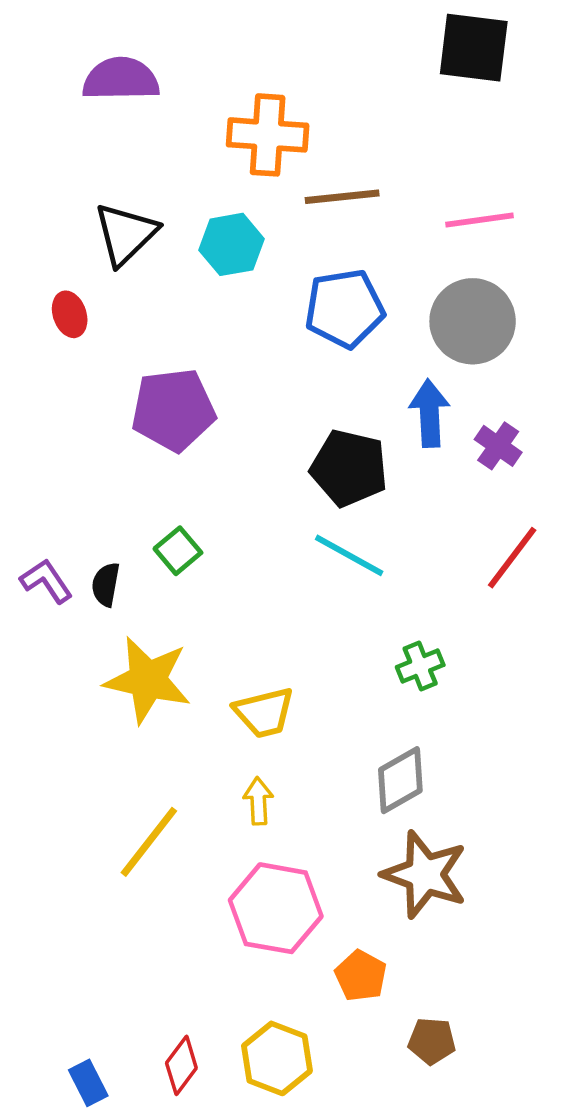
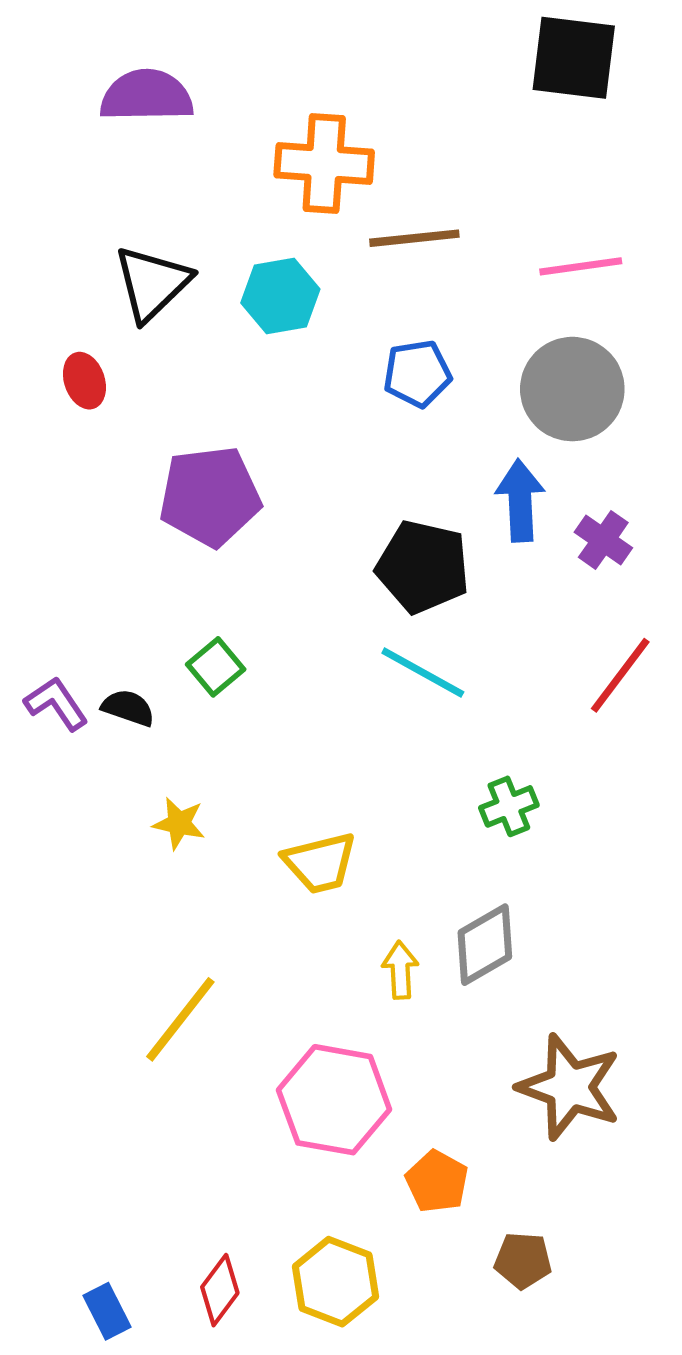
blue pentagon: (344, 308) -> (417, 374), size x0.7
black semicircle: (106, 584) -> (128, 708), turned 99
yellow star: (148, 680) -> (179, 823), size x0.5
yellow arrow: (258, 801) -> (400, 970), moved
brown star: (425, 874) -> (570, 1087), moved

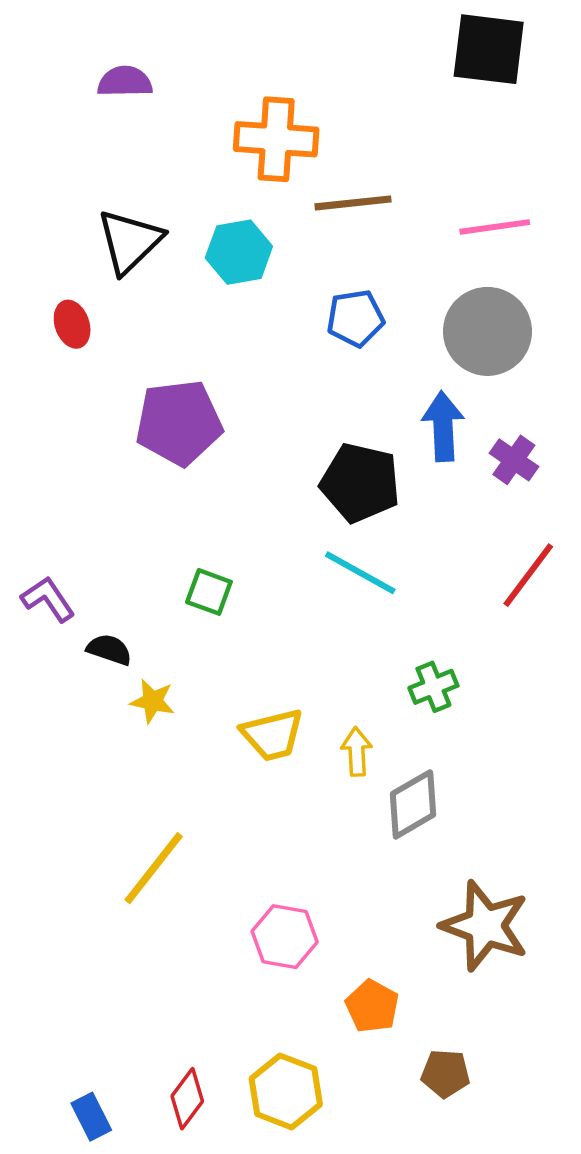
purple semicircle: (147, 96) -> (125, 82), size x0.7
green square: (216, 667) -> (209, 592), moved, turned -30
black semicircle: (128, 708) -> (109, 650), moved
yellow arrow: (400, 970) -> (357, 752), moved
pink hexagon: (334, 1100) -> (285, 937), size x0.7

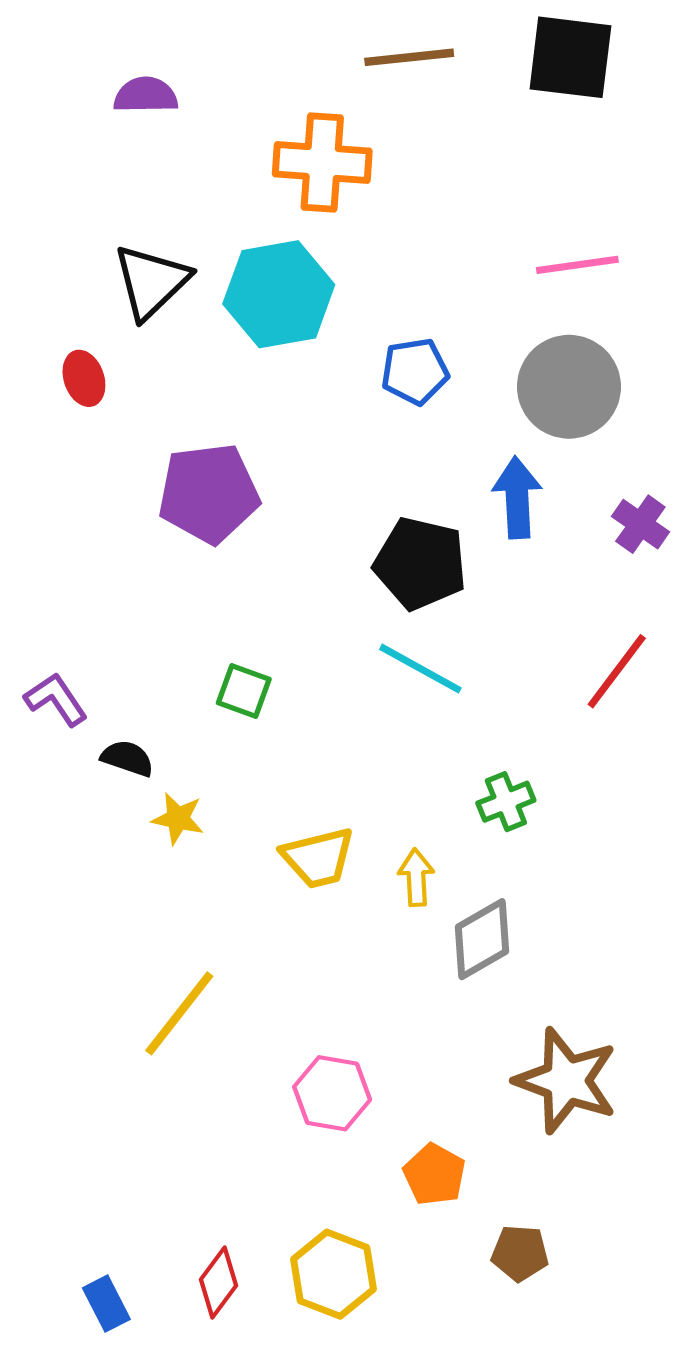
brown line: (353, 203) -> (409, 57), moved
cyan hexagon: (239, 252) -> (279, 294), size x1.4
purple cross: (514, 460) -> (640, 524), moved

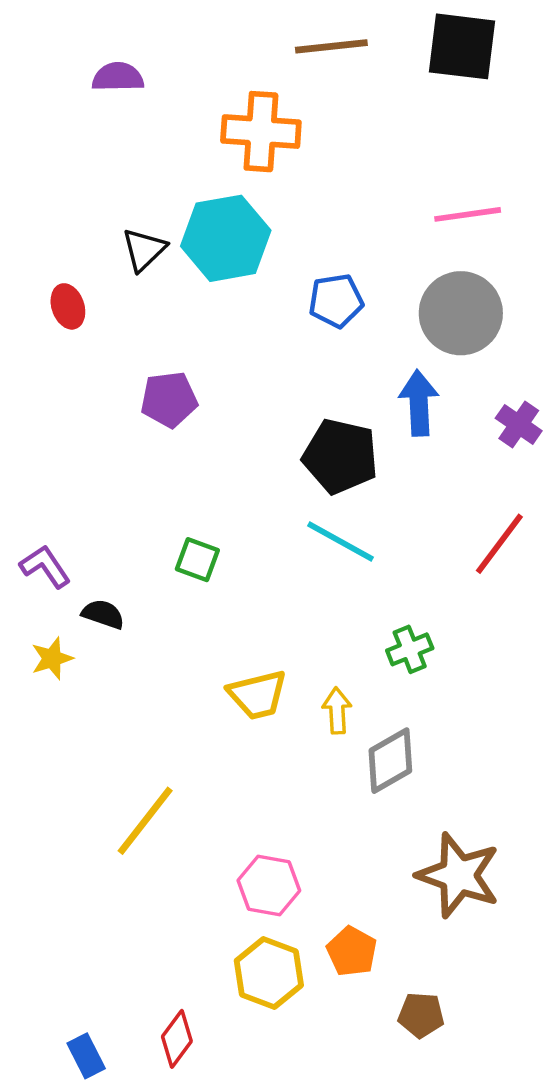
black triangle: (151, 282) -> (144, 250), moved, size x0.7
purple pentagon: (209, 493) -> (169, 400), size x0.7
yellow star: (178, 819) -> (52, 658), moved, turned -30
yellow hexagon: (333, 1274) -> (269, 973), moved

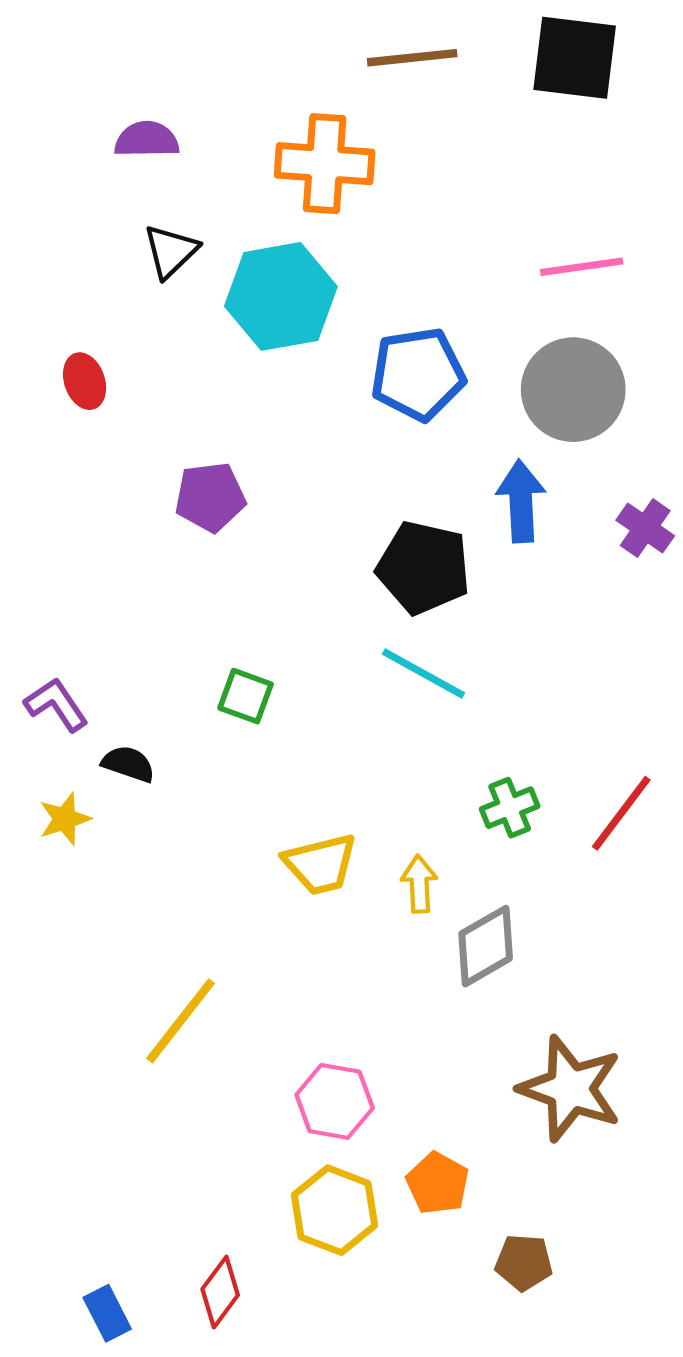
purple semicircle: (118, 77) -> (147, 140), moved
black triangle: (144, 250) -> (171, 251), moved
blue pentagon: (336, 301) -> (418, 374), size x1.4
red line: (499, 544) -> (621, 813), moved

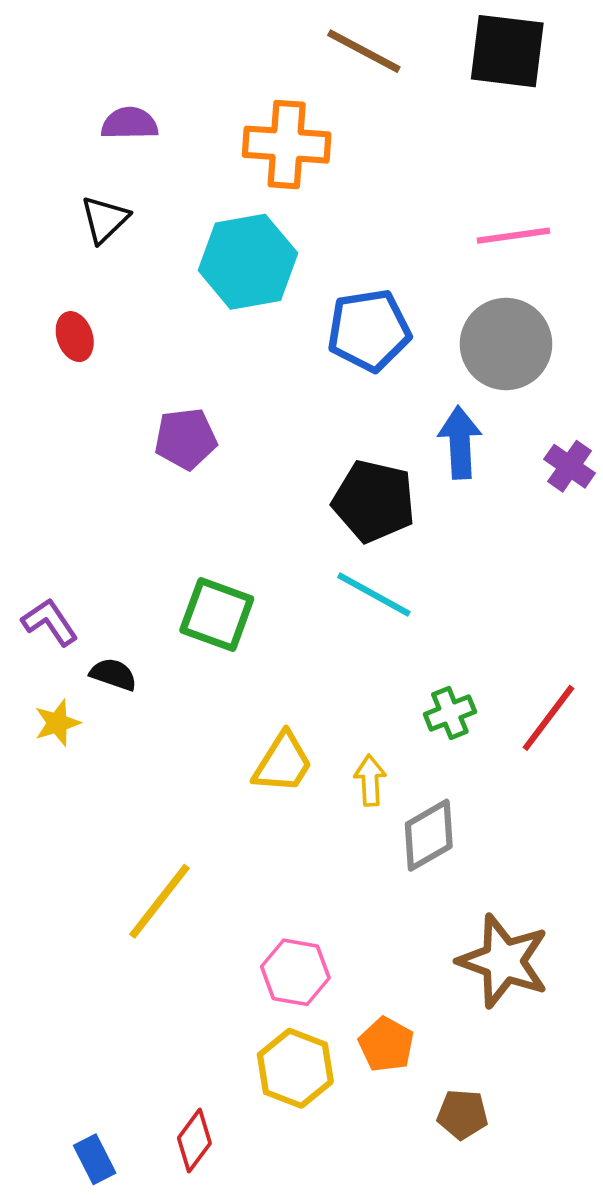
brown line: (412, 58) -> (364, 51), turned 34
black triangle: (171, 251) -> (105, 219), moved
green square: (246, 696) -> (217, 615), size x1.5
yellow trapezoid: (320, 864) -> (283, 763), turned -44

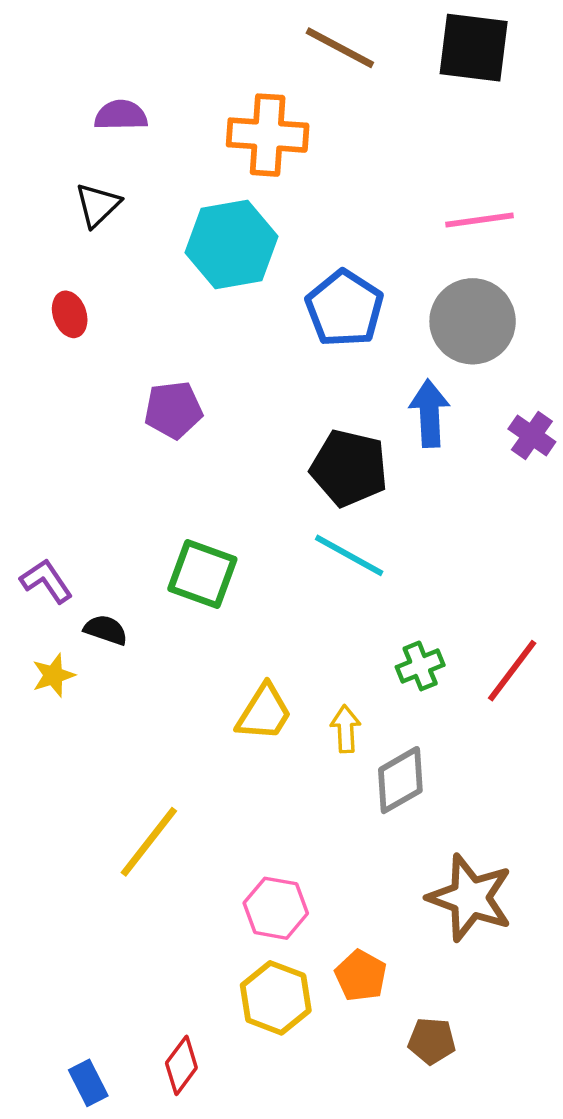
blue pentagon: (369, 330) -> (344, 309), turned -30

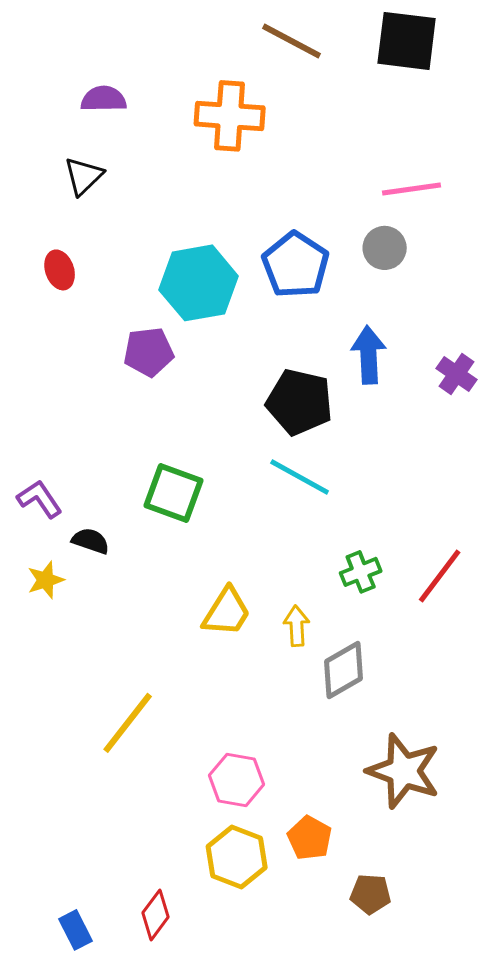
cyan hexagon: (232, 244) -> (199, 283), moved
gray circle: (473, 321) -> (385, 248), moved, size x0.6

